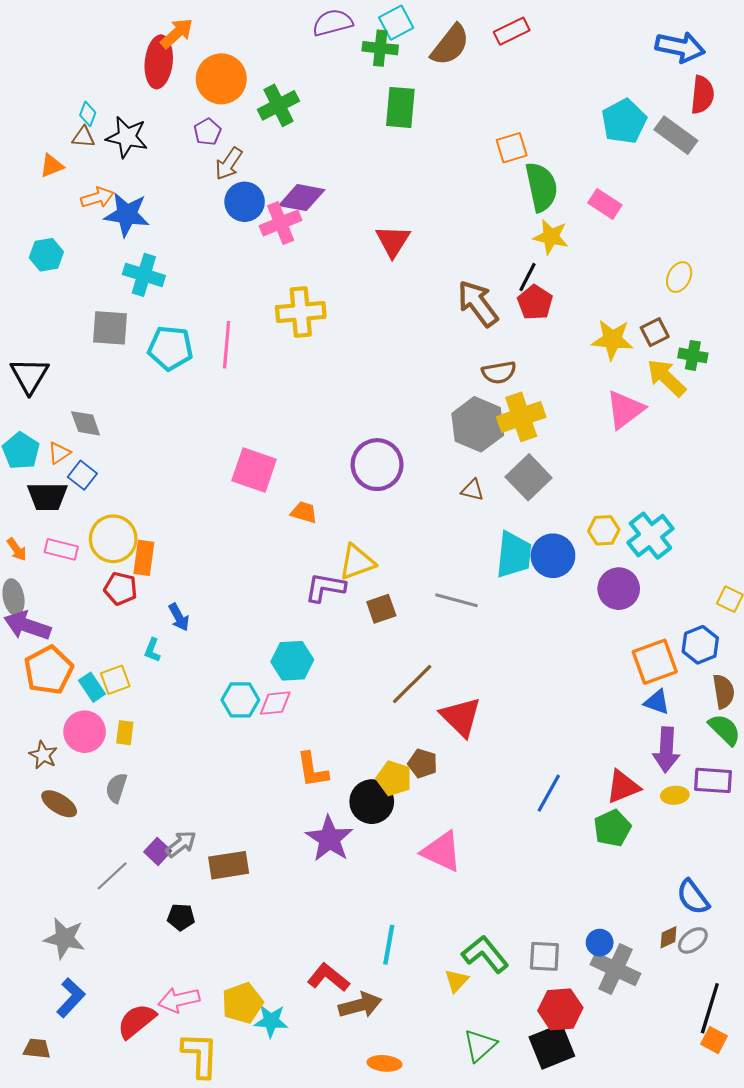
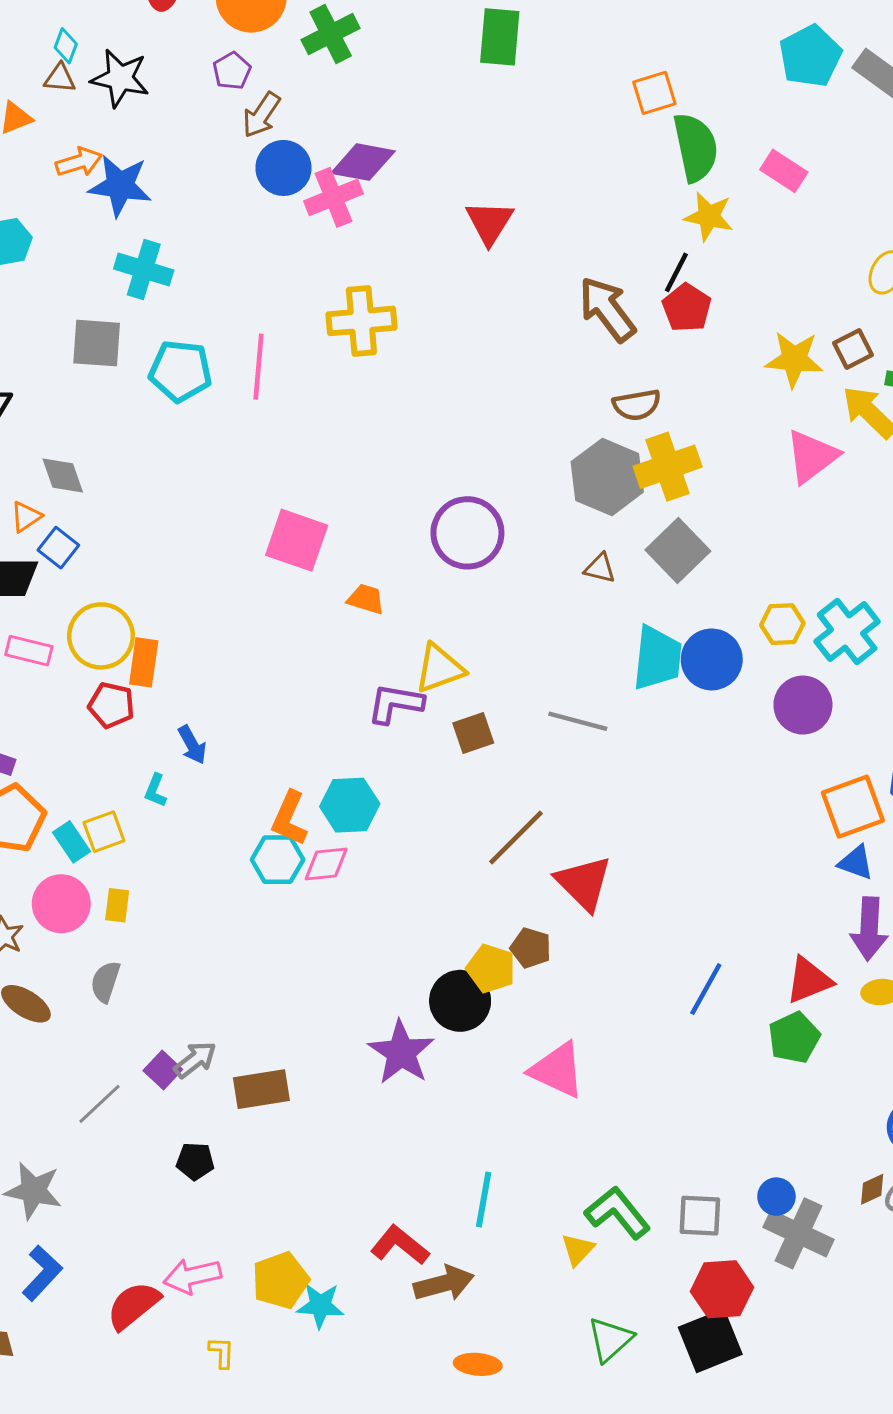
orange L-shape: (312, 770) -> (289, 818), moved, turned 33
yellow L-shape: (200, 1055) -> (222, 1353), size x0.5

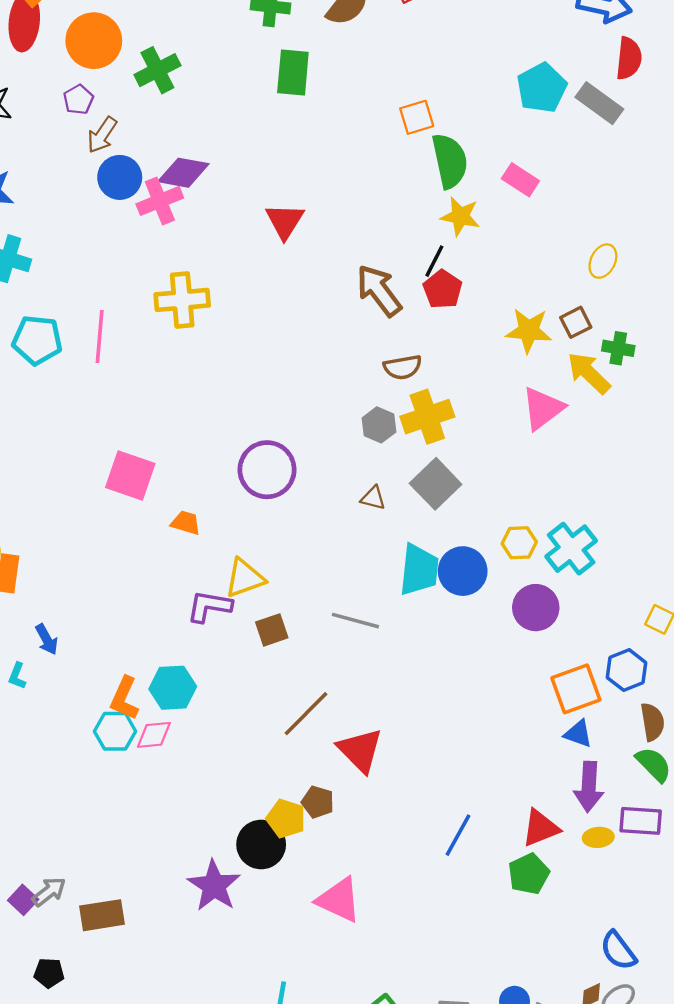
gray hexagon: (607, 477) -> (379, 425), size x0.6

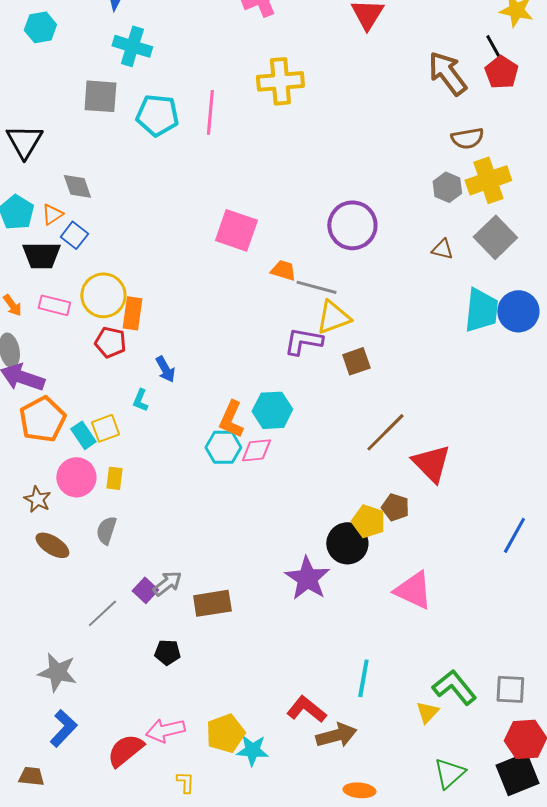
black line: (434, 261) -> (494, 48), turned -56
gray line: (355, 621) -> (316, 287), moved

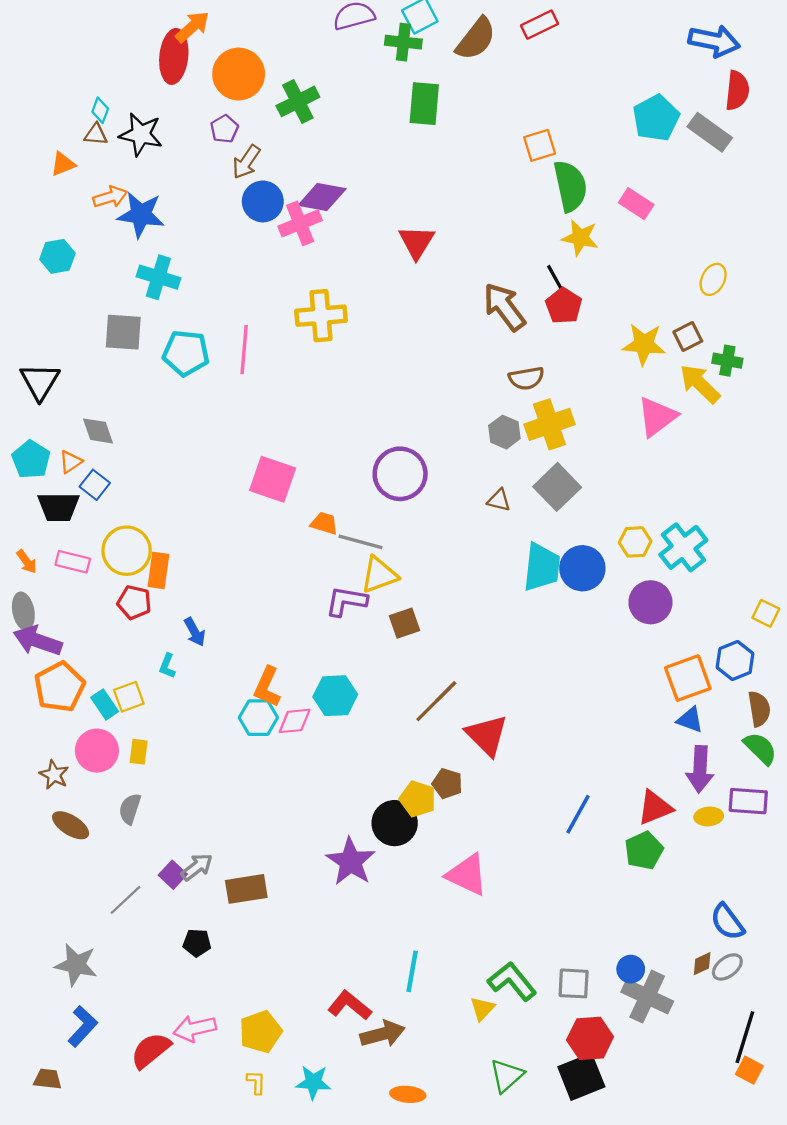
cyan hexagon: (272, 410) -> (335, 696), moved
cyan star: (252, 750) -> (313, 1082), moved
yellow L-shape: (185, 782) -> (256, 1082), moved

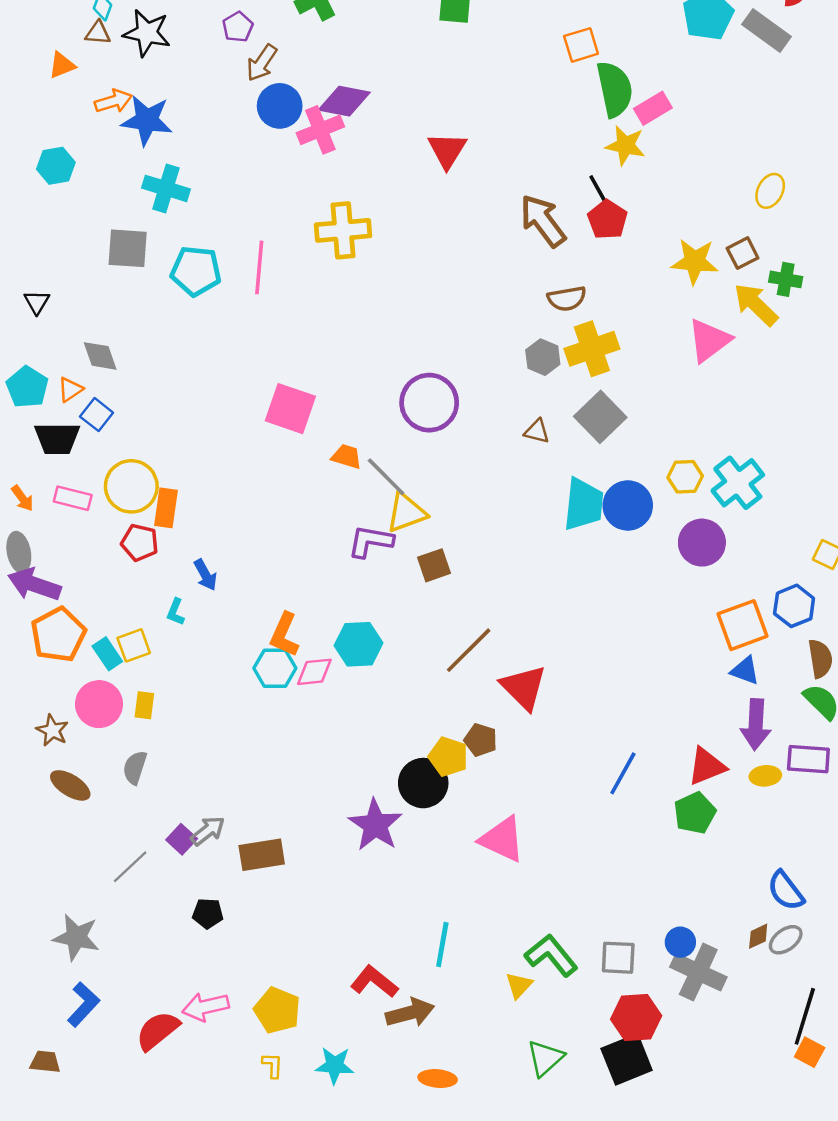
pink rectangle: (636, 204) -> (653, 108), moved, turned -64
black triangle: (40, 382) -> (37, 302), size x0.6
gray line: (361, 542) -> (386, 477), turned 30
yellow pentagon: (261, 1032) -> (277, 1010), turned -30

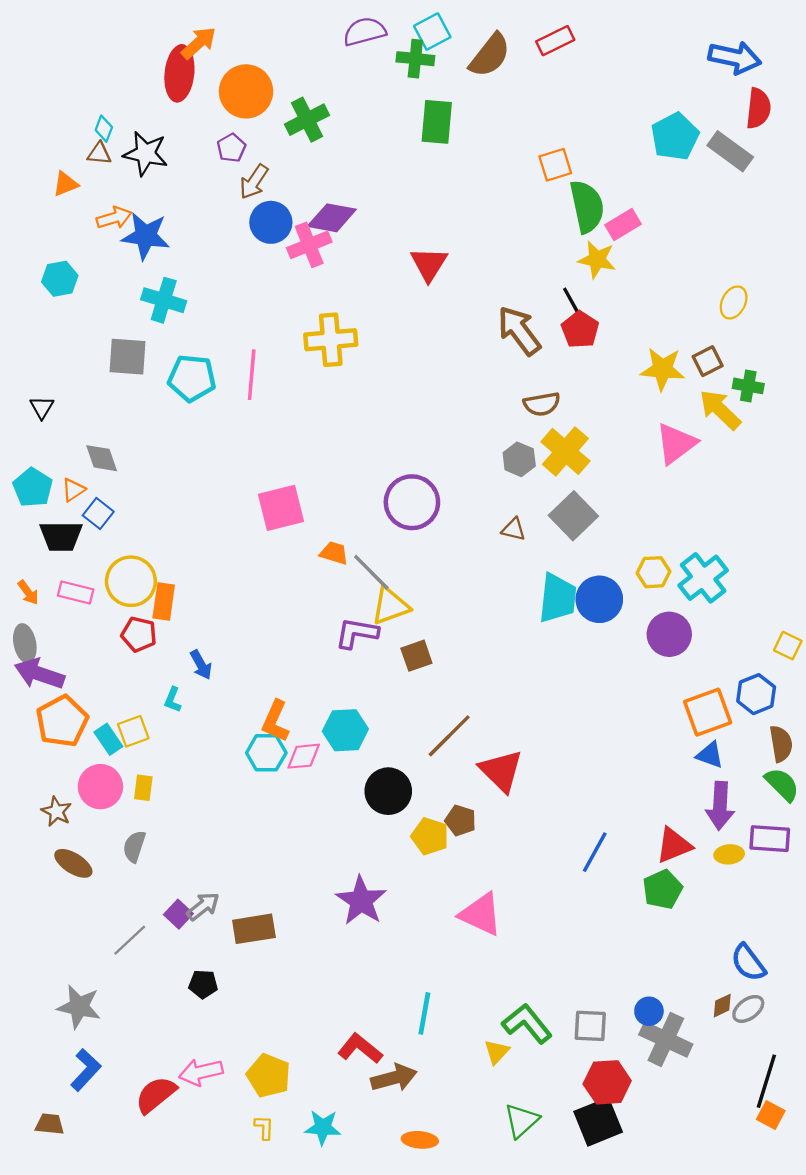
yellow cross: (592, 349) -> (565, 451), turned -30
pink square: (290, 409) -> (281, 508), turned -33
black circle: (423, 783) -> (388, 791), moved

